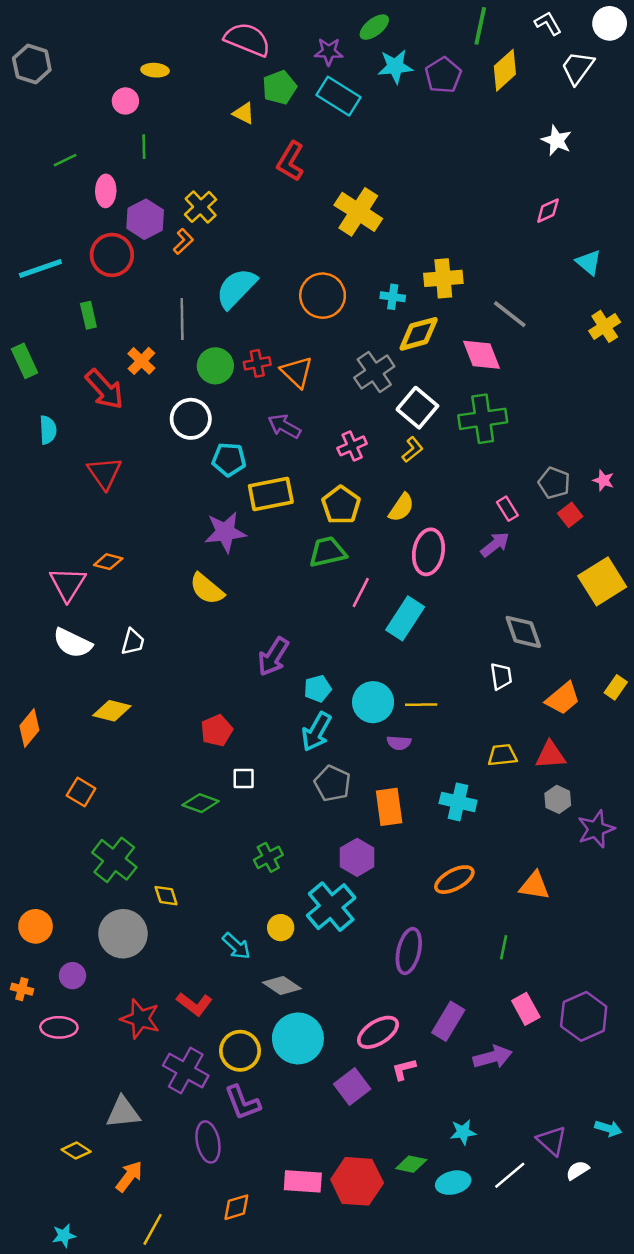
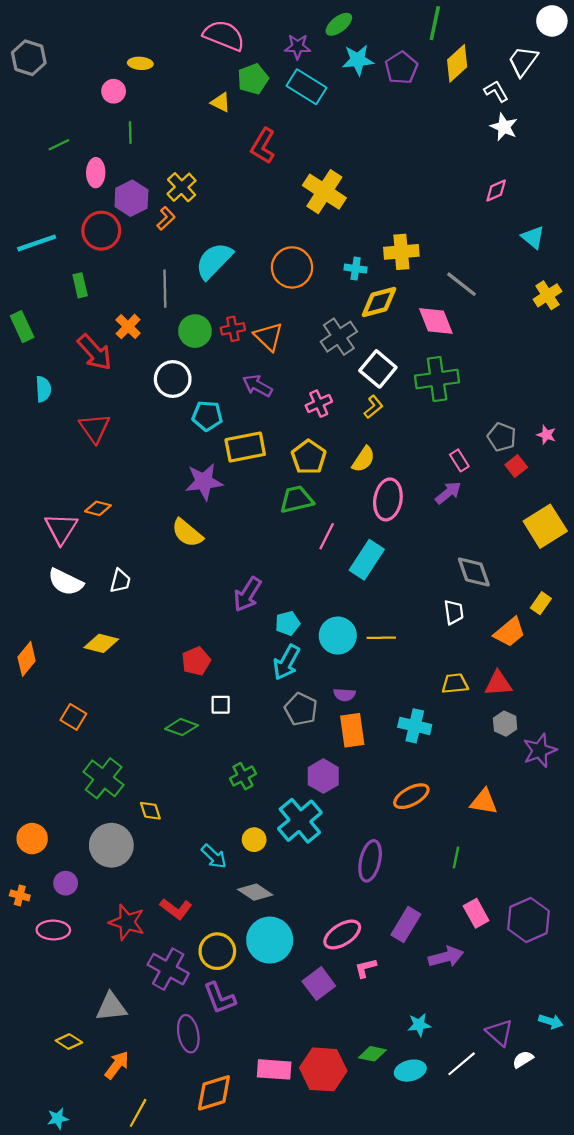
white L-shape: (548, 23) -> (496, 91), moved
yellow rectangle: (616, 687) -> (541, 603), moved
purple semicircle: (399, 743) -> (344, 695), moved
orange diamond: (236, 1207) -> (214, 1093), size x1.5

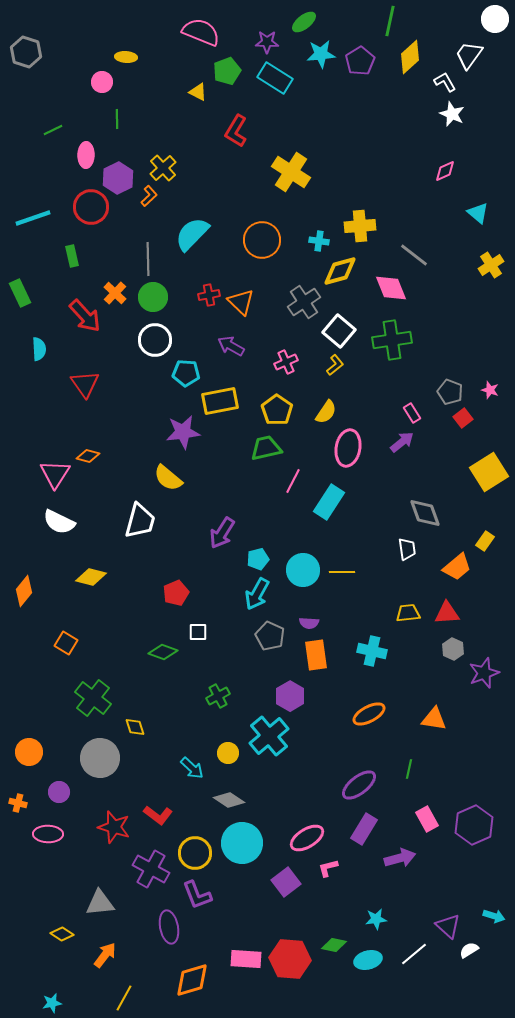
green circle: (195, 331) -> (153, 297), moved
white trapezoid: (120, 581) -> (140, 521), moved, size x1.6
purple ellipse: (370, 861) -> (359, 785), moved, turned 39

